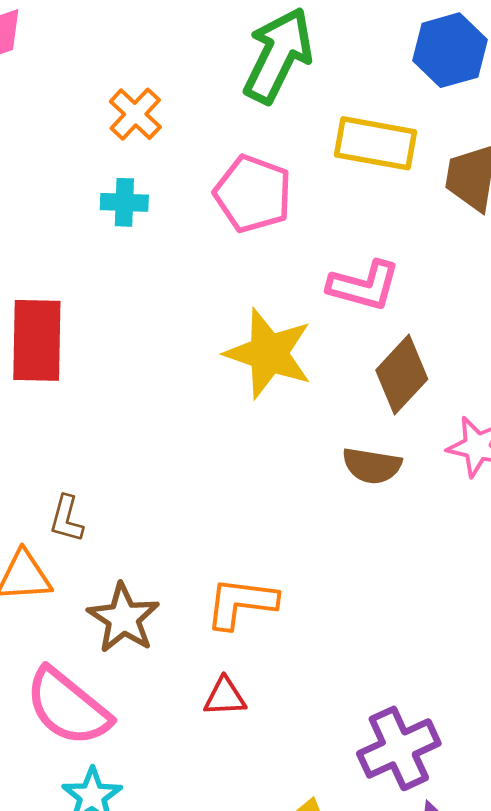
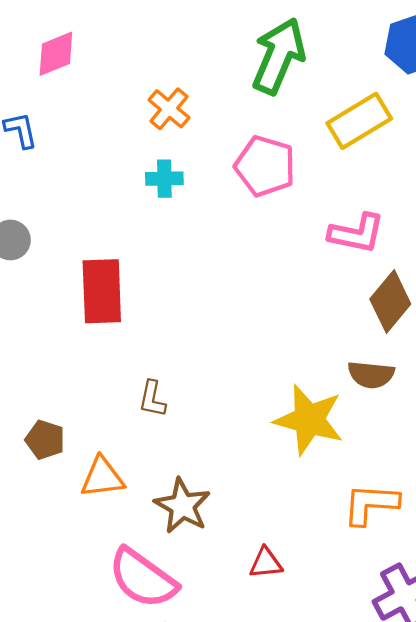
yellow rectangle: (375, 143) -> (359, 121), turned -38
yellow star: (269, 353) -> (309, 420), moved
brown L-shape: (66, 519) -> (152, 399), moved
orange L-shape: (241, 603) -> (371, 504), moved

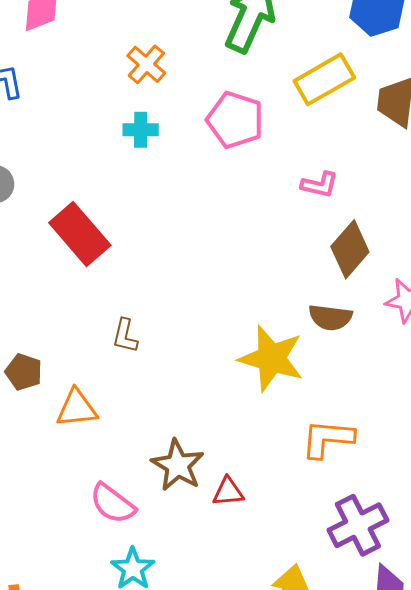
pink L-shape: (357, 233) -> (320, 185), size x0.7
red rectangle: (102, 291) -> (80, 234), turned -40
brown star: (182, 506) -> (178, 465), moved
pink semicircle: (143, 578) -> (113, 504), size x0.7

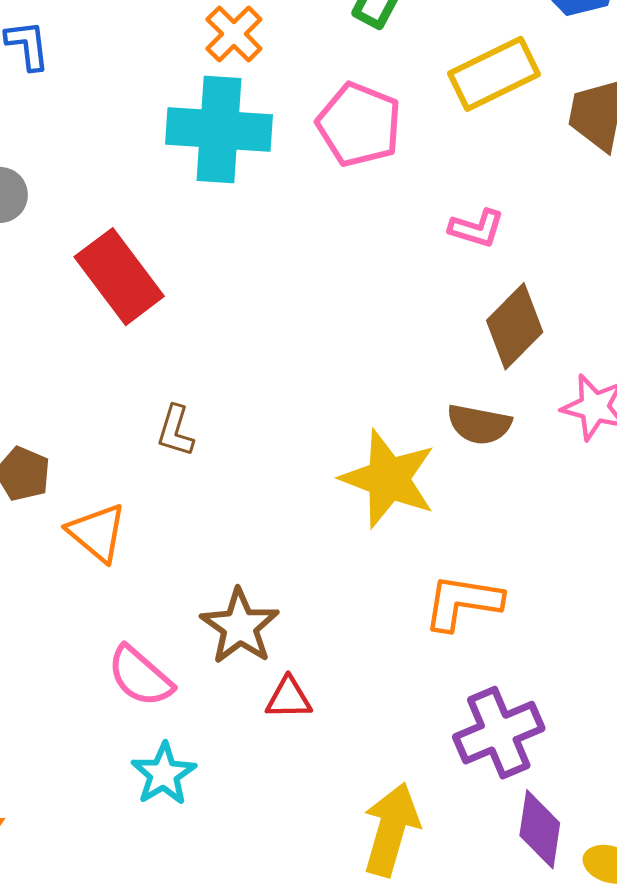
cyan cross: (141, 130) -> (219, 130), size x2.0
orange triangle: (77, 408) -> (97, 533), turned 42
red triangle: (228, 492) -> (289, 698), moved

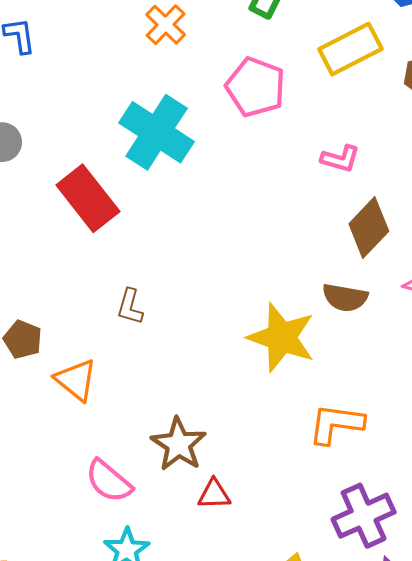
cyan cross: (219, 130) -> (157, 132), moved, turned 30

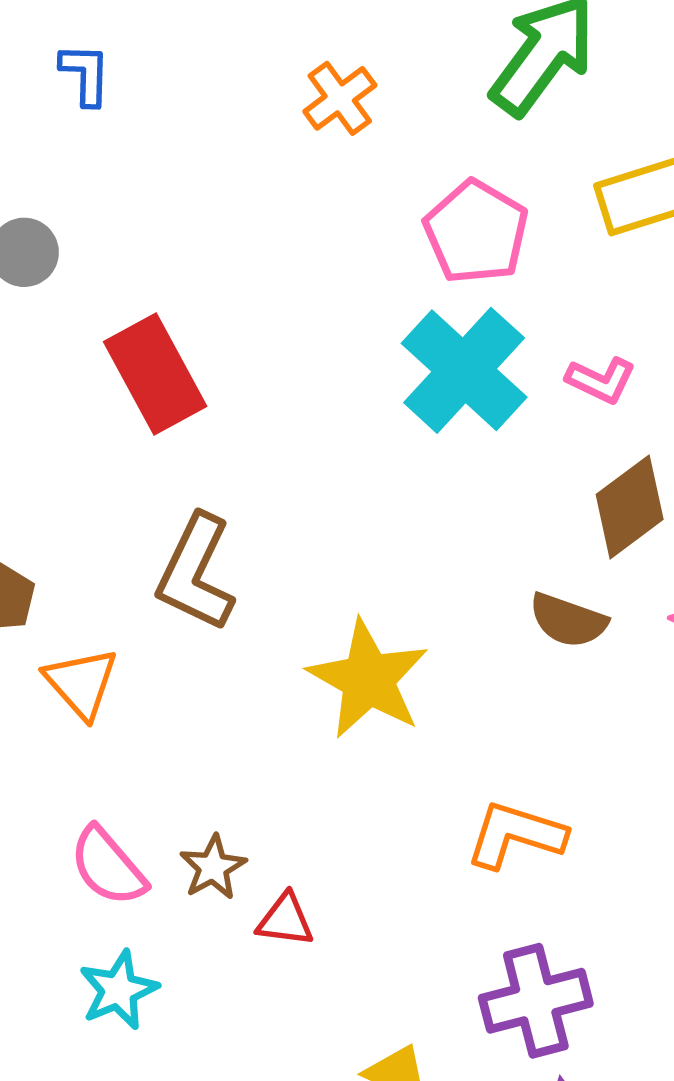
cyan cross: (157, 132) -> (464, 370), moved
brown L-shape: (130, 307) -> (196, 573), size x1.8
yellow star: (282, 337) -> (368, 679), moved
brown star: (179, 444) -> (213, 867), moved, size x0.7

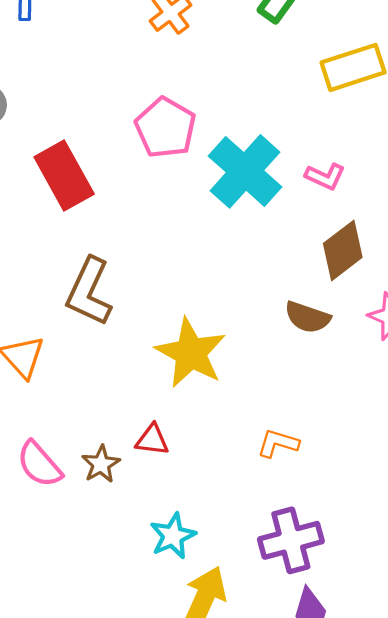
pink pentagon: (476, 232) -> (165, 128), moved
orange L-shape: (516, 835) -> (278, 443), size x0.7
red triangle: (285, 920) -> (152, 440), moved
cyan star: (119, 990) -> (173, 536), moved

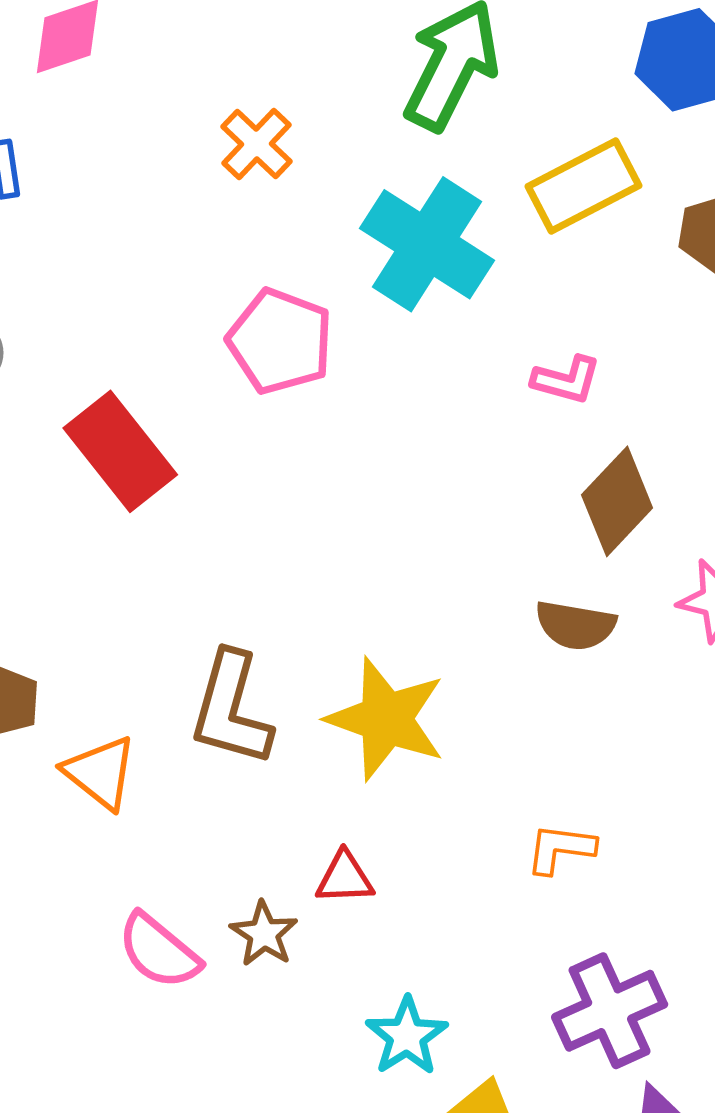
cyan cross: (245, 171) -> (427, 244), moved
brown L-shape: (89, 292) -> (231, 709), moved

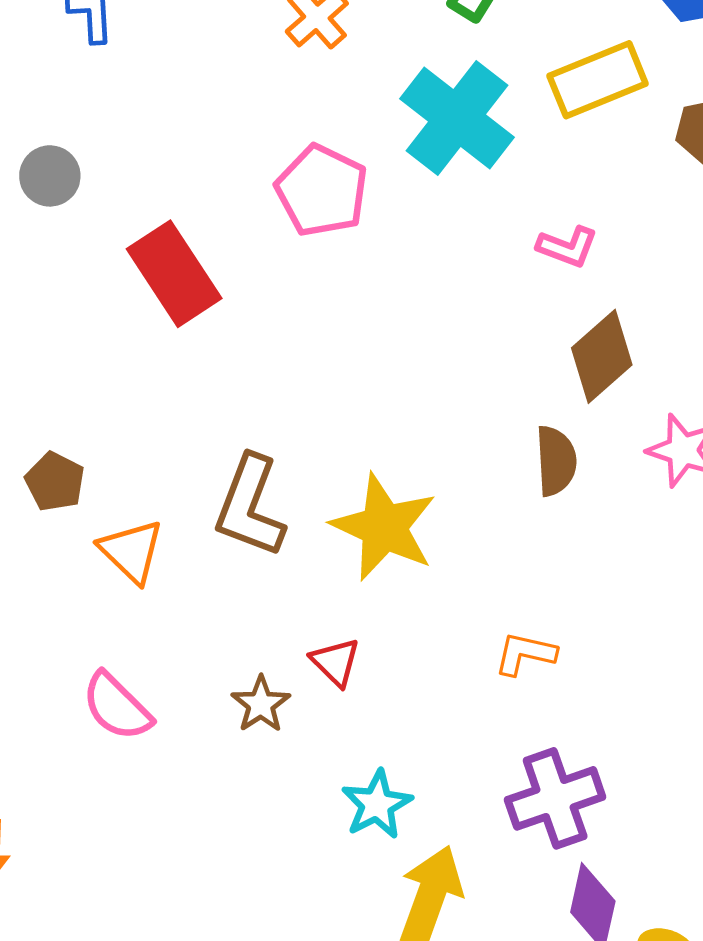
brown semicircle: (575, 625) -> (556, 461), turned -108
red triangle: (345, 878) -> (335, 662), turned 42
pink semicircle: (159, 951) -> (117, 707), moved

